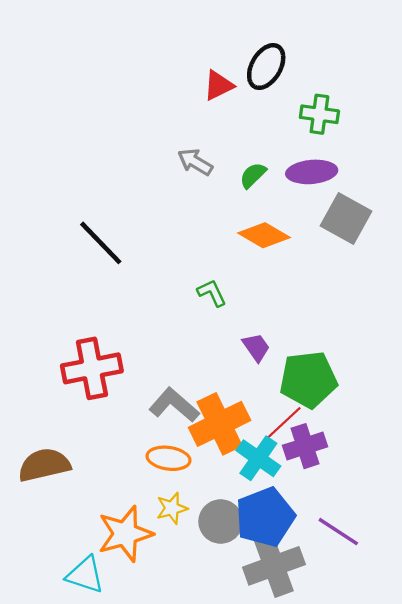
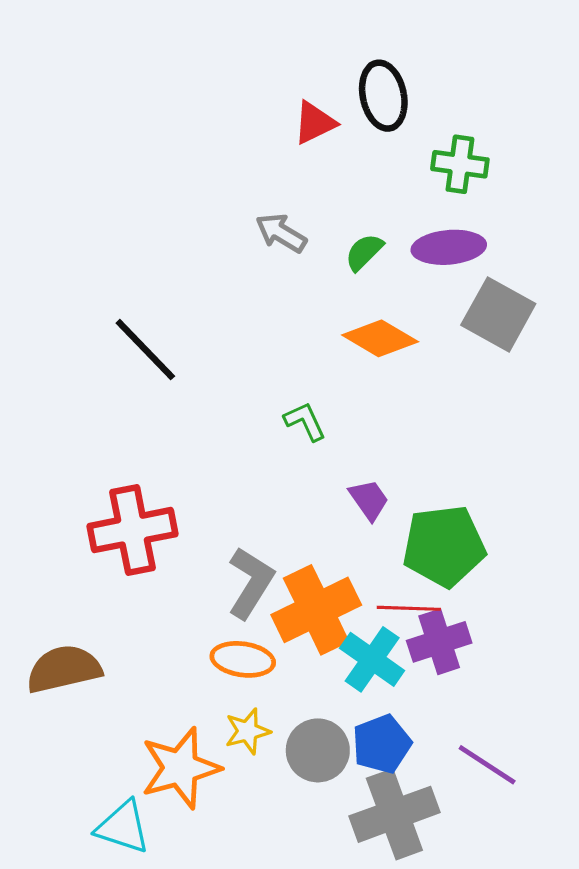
black ellipse: (266, 67) -> (383, 96), turned -42
gray L-shape: (174, 405) -> (251, 583), turned 81
red line: (284, 423) -> (409, 608), turned 45
blue pentagon: (265, 517) -> (382, 744), size x0.7

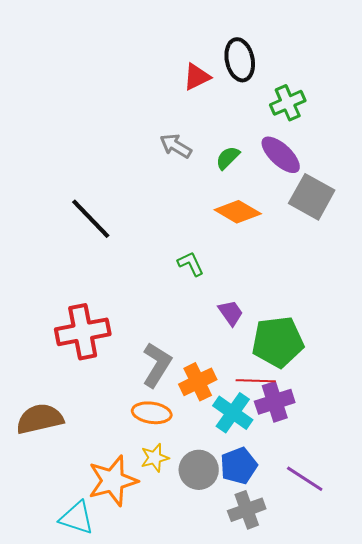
green cross: (460, 164) -> (288, 103), turned -32
purple ellipse: (449, 247) -> (281, 155), turned 48
orange cross: (316, 610) -> (198, 382), size x0.7
gray cross: (394, 814) -> (247, 510), size x0.7

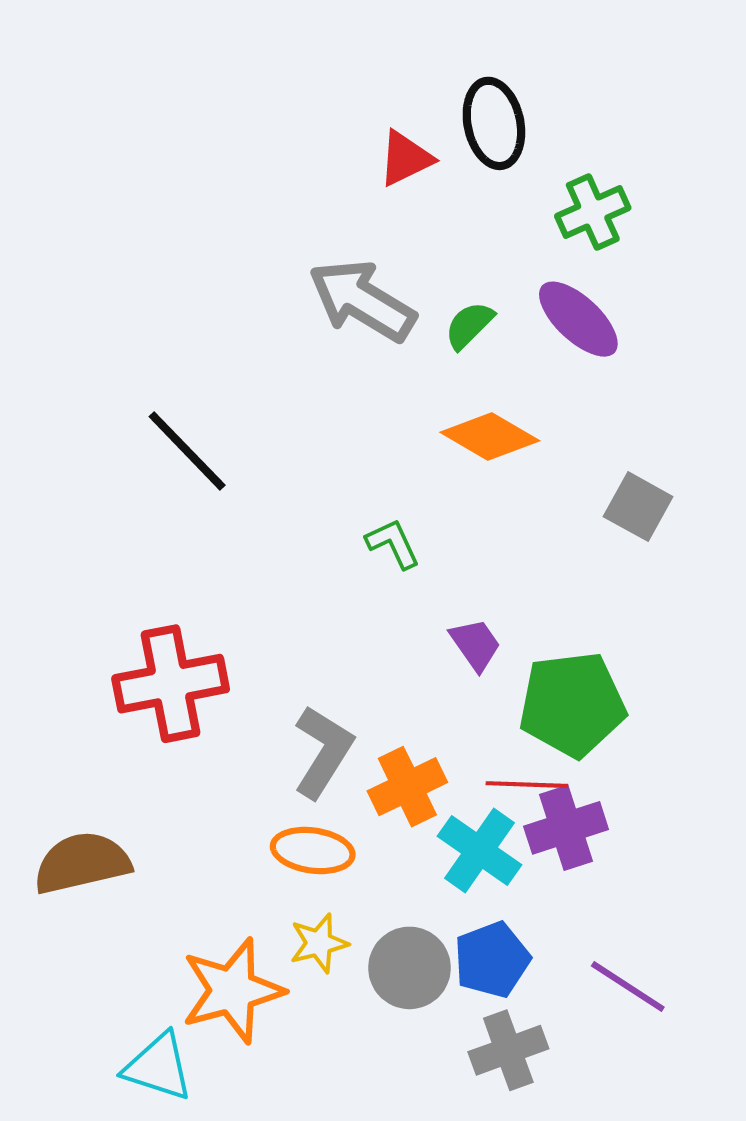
gray arrow: (176, 146) -> (362, 301), size x1.6
gray square: (312, 197) -> (638, 507), moved, size x0.7

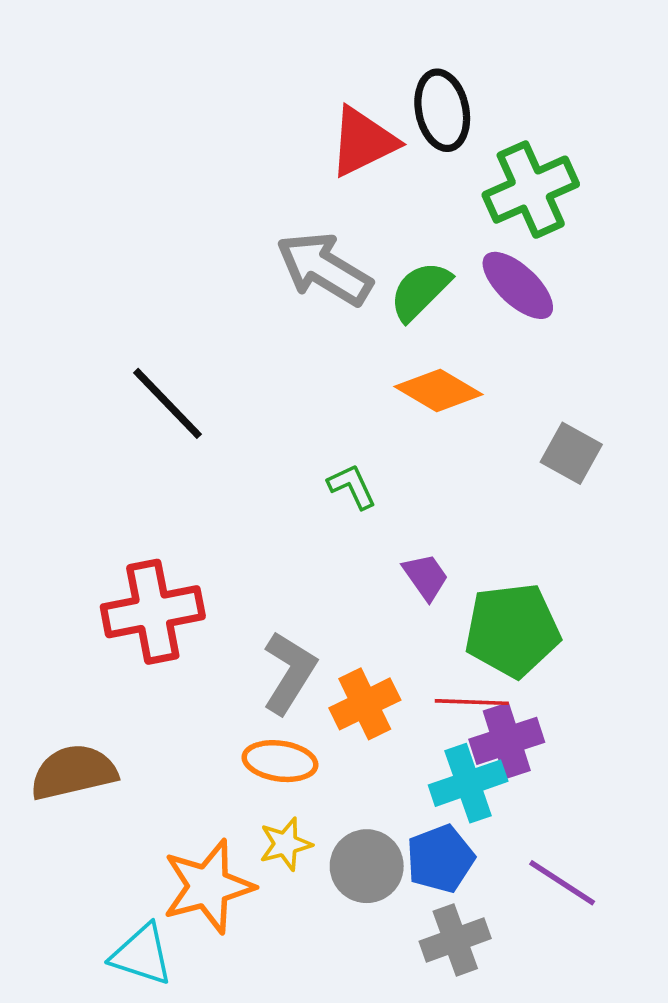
red triangle: (405, 158) -> (363, 142), size x1.4
green cross: (593, 212) -> (531, 190), size x1.4
green semicircle: (469, 325) -> (420, 291), size x1.4
cyan cross: (480, 851) -> (468, 783), moved, turned 36

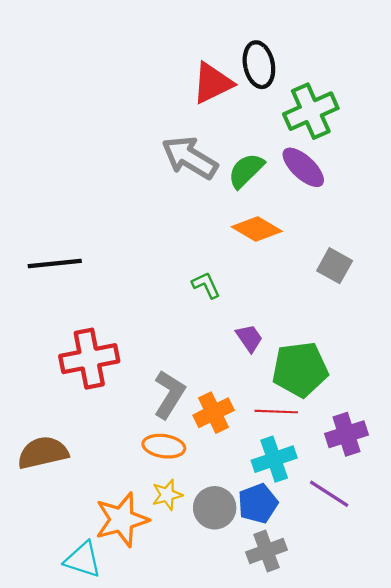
black line: (168, 403) -> (55, 264), moved, turned -52
purple cross: (507, 741) -> (346, 434), moved
purple line: (562, 883) -> (329, 494), moved

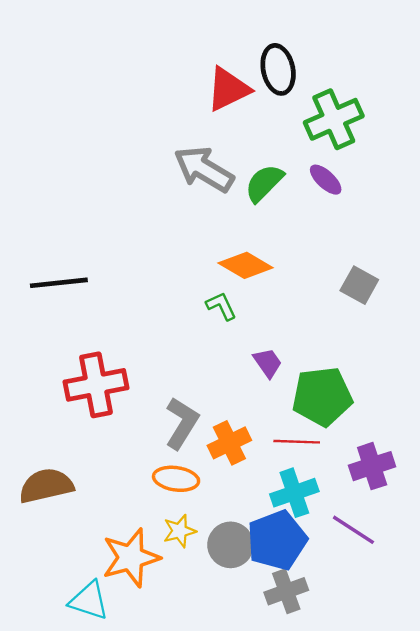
purple ellipse: (303, 167) -> (326, 180), size x0.7
orange diamond: (257, 229) -> (246, 265), moved
blue pentagon: (258, 503) -> (277, 540), size x1.4

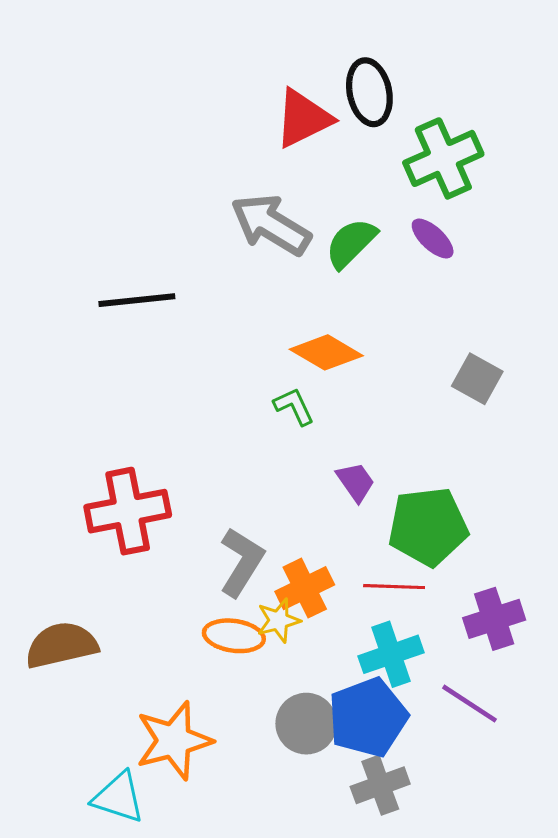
black line: (59, 283) -> (137, 300), moved
yellow star: (180, 531) -> (279, 620), moved

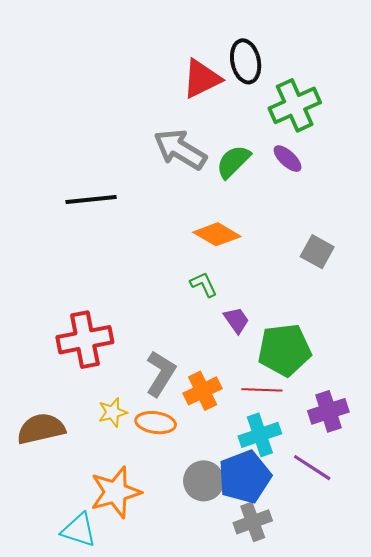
green L-shape: (294, 406) -> (204, 284), moved
yellow star: (279, 620) -> (113, 412), moved

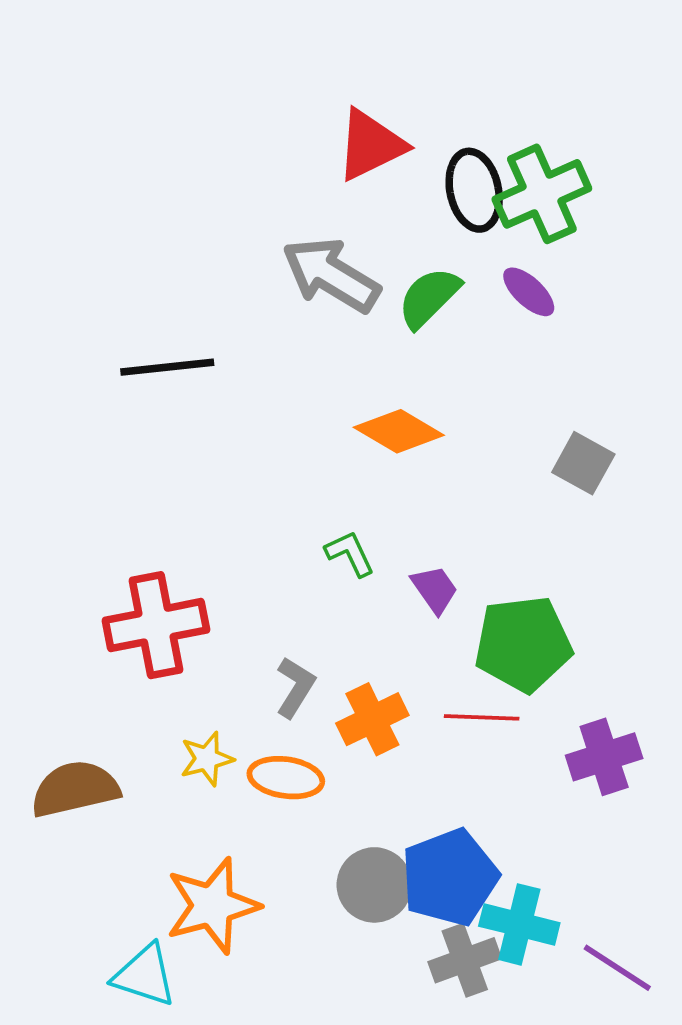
black ellipse: (246, 61) -> (474, 190), moved
green L-shape: (204, 284) -> (350, 554), moved
gray L-shape: (161, 373) -> (295, 687), size x0.7
cyan cross: (260, 435) -> (519, 924), moved, turned 33
purple line: (312, 468) -> (617, 968), moved

